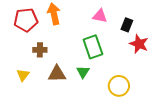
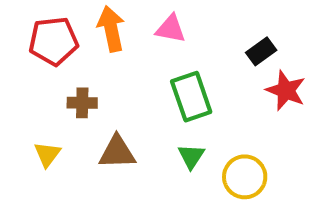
pink triangle: (100, 16) -> (171, 29), moved
black rectangle: (127, 25) -> (261, 51), turned 32
green triangle: (83, 72) -> (191, 156), moved

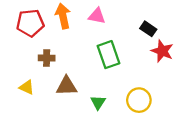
black rectangle: (261, 51) -> (148, 29), turned 70
yellow triangle: (47, 154) -> (27, 87), turned -42
green triangle: (191, 156) -> (98, 102), moved

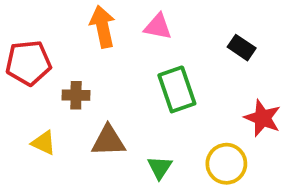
red pentagon: (30, 23) -> (28, 63), moved
red star: (162, 51) -> (263, 118), moved

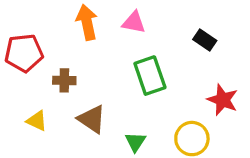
brown triangle: (108, 141) -> (92, 119), turned 36

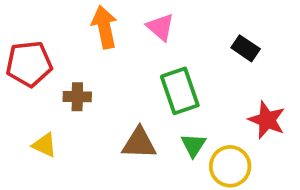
pink triangle: (134, 22) -> (160, 27), turned 30
brown triangle: (92, 119) -> (139, 143), moved, turned -32
green triangle: (135, 142) -> (193, 145), moved

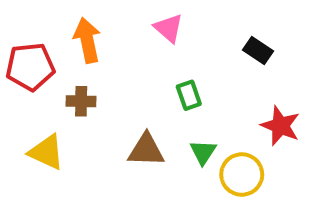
orange arrow: (104, 27) -> (87, 40), moved
green rectangle: (180, 91) -> (189, 95), size x0.6
yellow triangle: (44, 145) -> (47, 152), size x1.4

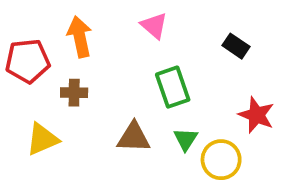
green rectangle: (189, 95) -> (173, 87), size x1.5
yellow triangle: (47, 152) -> (42, 139), turned -48

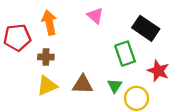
black rectangle: (236, 46) -> (146, 28), size x1.6
green rectangle: (173, 87) -> (125, 54), moved
yellow triangle: (42, 139) -> (47, 86), moved

